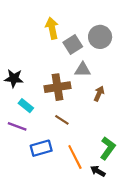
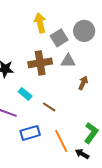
brown cross: (57, 87) -> (40, 63), moved
cyan rectangle: (26, 106) -> (25, 94), moved

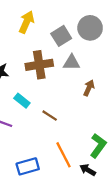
yellow arrow: (40, 23) -> (27, 22), moved, turned 36
blue rectangle: (30, 133) -> (28, 166), moved

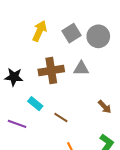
gray square: (61, 36) -> (72, 33), moved
brown arrow: (89, 88) -> (105, 107), moved, turned 112

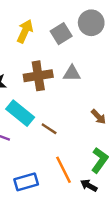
gray circle: (98, 36) -> (91, 23), moved
cyan rectangle: (35, 104) -> (20, 113), size x1.6

